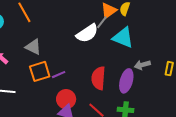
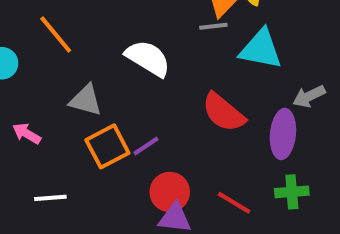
gray line: (102, 22) -> (213, 26), turned 56
white semicircle: (87, 33) -> (148, 58), moved, turned -105
red semicircle: (98, 78) -> (223, 112), moved, turned -45

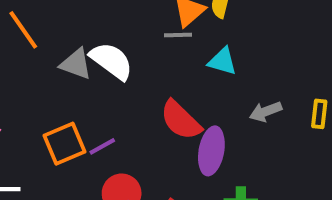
cyan triangle: (261, 49) -> (222, 61), size x0.7
gray triangle: (86, 100) -> (76, 64), moved
purple ellipse: (283, 134) -> (211, 151), moved

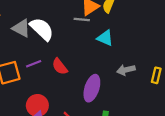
red semicircle: (181, 120) -> (60, 66), moved, size x0.7
purple line: (102, 146) -> (34, 64), moved

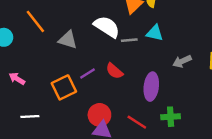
gray line: (82, 19) -> (129, 40), moved
white semicircle: (42, 29) -> (107, 27), moved

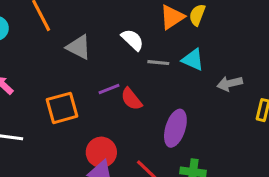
white semicircle: (107, 27) -> (132, 40), size x0.7
gray arrow: (182, 61) -> (230, 83), moved
purple line: (87, 73) -> (109, 89), moved

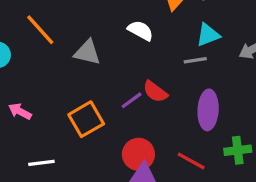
cyan triangle: (193, 60) -> (208, 35), turned -30
gray line: (158, 63) -> (195, 60), moved
purple line: (109, 89) -> (132, 100), moved

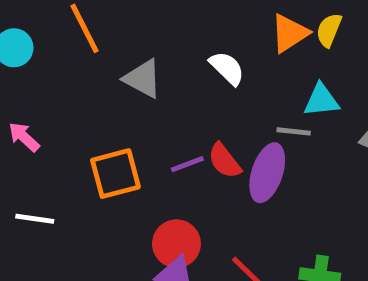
purple ellipse: (208, 110) -> (267, 173), moved

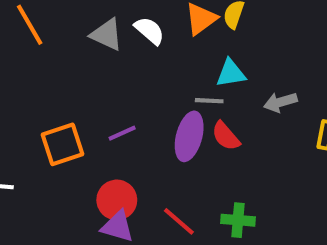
white semicircle: (227, 68) -> (150, 31), moved
gray triangle: (143, 79) -> (107, 35), moved
red semicircle: (224, 161) -> (226, 136), moved

